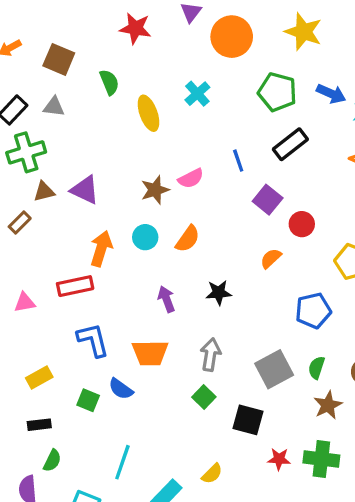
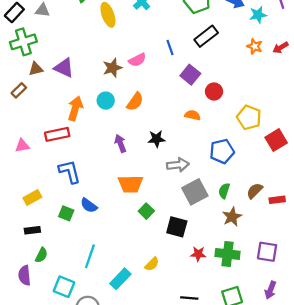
orange semicircle: (271, 258) -> (193, 115), turned 56
orange trapezoid: (150, 353) -> (131, 184), moved
gray arrow: (210, 355) -> (178, 165), moved, turned 75

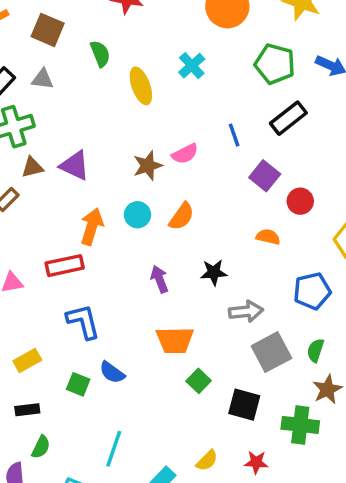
red star: (198, 254) -> (256, 462), moved
green cross: (228, 254) -> (300, 425), moved

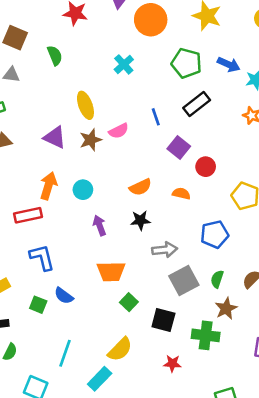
yellow ellipse: (141, 86) -> (85, 105), moved
purple triangle: (75, 166) -> (55, 137), moved
cyan circle: (138, 215) -> (83, 190), moved
orange semicircle: (182, 216) -> (140, 187), moved, turned 30
yellow semicircle: (207, 461) -> (120, 349), moved, size x1.5

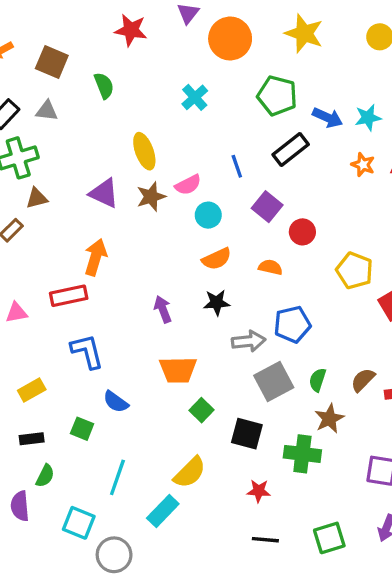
blue arrow: (229, 64) -> (328, 118), moved
cyan circle: (83, 190) -> (208, 215), moved
blue pentagon: (215, 234) -> (292, 324), moved
green square: (38, 305) -> (82, 429), moved

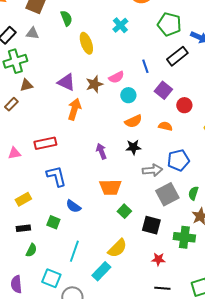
yellow ellipse: (144, 151) -> (86, 43), moved
orange arrow: (96, 257) -> (74, 109), moved
purple semicircle: (20, 506) -> (16, 284), moved

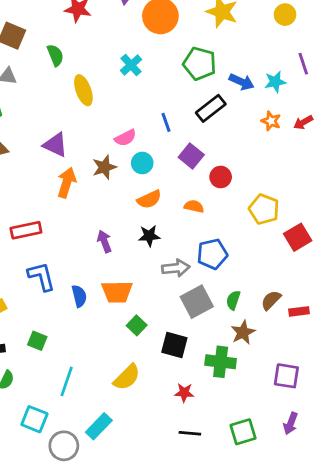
brown star: (94, 84) -> (104, 167), moved
blue semicircle: (73, 206) -> (79, 296), moved, turned -140
cyan rectangle: (101, 271) -> (99, 426), moved

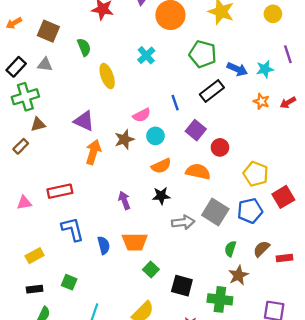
orange semicircle: (194, 206) -> (198, 172), size x1.5
blue pentagon: (212, 254) -> (250, 211), moved
gray square: (197, 302) -> (215, 212), moved, turned -30

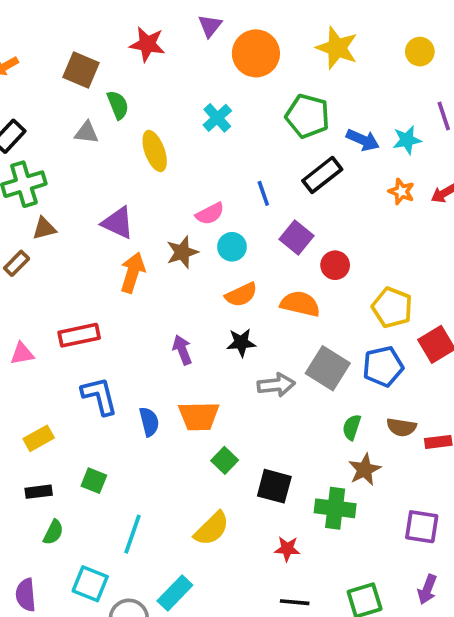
brown square: (48, 31) -> (81, 70), moved
gray triangle: (45, 65) -> (87, 133), moved
brown semicircle: (261, 249) -> (401, 427), turned -126

